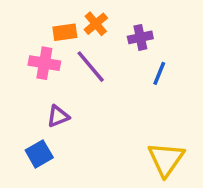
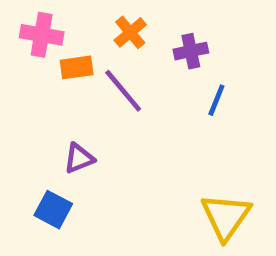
orange rectangle: (65, 32) -> (77, 67), moved
pink cross: (44, 63) -> (42, 35), moved
blue square: (39, 154) -> (53, 210), turned -32

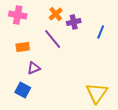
purple cross: (191, 51) -> (74, 22), moved
orange rectangle: (77, 67) -> (23, 47), moved
blue line: (216, 100) -> (101, 32), moved

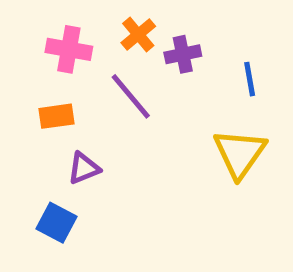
pink cross: (18, 15) -> (69, 49), moved
blue line: (101, 32) -> (250, 79), turned -32
yellow triangle: (97, 93) -> (240, 153), moved

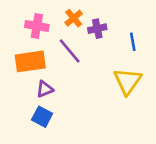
orange rectangle: (57, 116) -> (30, 61), size x1.6
blue square: (57, 223) -> (42, 117), moved

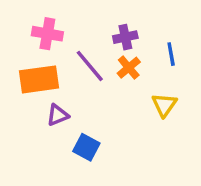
orange cross: (74, 18) -> (129, 68), moved
yellow triangle: (128, 81) -> (164, 105), size x0.7
blue square: (42, 117) -> (86, 147), moved

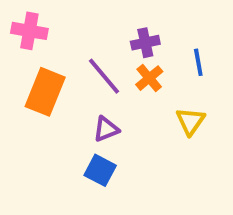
pink cross: (47, 34) -> (29, 31), moved
orange rectangle: (39, 79) -> (45, 92), turned -60
purple triangle: (58, 115) -> (106, 129), moved

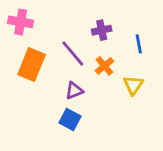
orange cross: (149, 78) -> (104, 66), moved

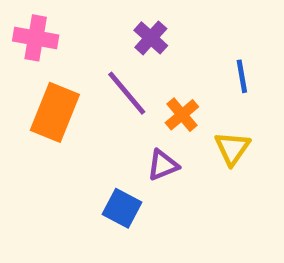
purple cross: (102, 30) -> (151, 38), moved, turned -36
purple triangle: (74, 91) -> (163, 165), moved

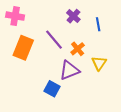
purple cross: (151, 38) -> (73, 16), moved
blue line: (242, 76) -> (98, 24), moved
purple triangle: (163, 165) -> (69, 70), size x1.5

